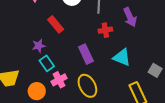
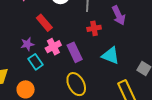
pink cross: (59, 80) -> (53, 47), moved

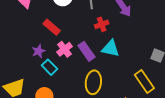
cyan triangle: (111, 56) -> (111, 48), moved
yellow ellipse: (76, 84) -> (93, 82), turned 45

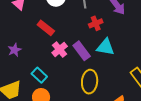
purple star: (39, 51) -> (15, 50), moved
cyan rectangle: (49, 67) -> (39, 75), moved

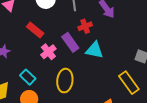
purple rectangle: (82, 51) -> (70, 42), moved
yellow ellipse: (90, 82) -> (65, 81), moved

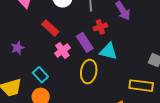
yellow ellipse: (65, 81) -> (89, 72), moved
yellow rectangle: (129, 83) -> (141, 86), turned -50

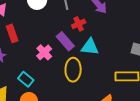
red rectangle: (50, 28) -> (12, 33), moved, turned 36

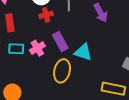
red cross: (79, 24) -> (46, 15), moved
cyan rectangle: (26, 79) -> (16, 49), moved, turned -49

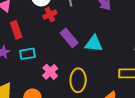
pink cross: (37, 48) -> (50, 72), moved
yellow ellipse: (62, 71) -> (78, 80), moved

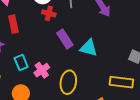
red cross: (50, 15) -> (49, 13), turned 32
cyan rectangle: (27, 54) -> (21, 62), moved, turned 70

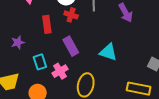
red rectangle: (13, 24) -> (47, 24), moved
purple rectangle: (65, 39) -> (71, 46), moved

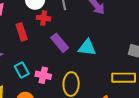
purple rectangle: (71, 46) -> (60, 43), moved
pink cross: (60, 71) -> (43, 75), turned -35

